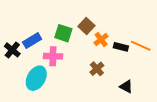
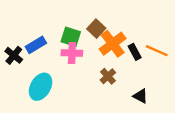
orange cross: (101, 40) -> (113, 44), size x1.6
black rectangle: (121, 47) -> (135, 52), turned 48
pink cross: (53, 56) -> (72, 53), moved

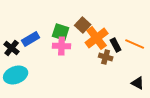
brown cross: (108, 76) -> (106, 57), moved, turned -32
cyan ellipse: (41, 87) -> (16, 75), moved, turned 40
black triangle: (140, 96) -> (138, 83), moved

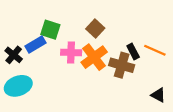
green square: (61, 32) -> (50, 30), moved
orange cross: (97, 38) -> (94, 57), moved
brown cross: (106, 57) -> (122, 65), size x1.5

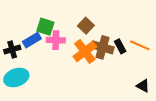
pink cross: (71, 53) -> (56, 40), moved
black cross: (14, 55) -> (12, 49), turned 35
brown cross: (122, 65) -> (102, 47), moved

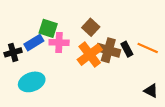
cyan ellipse: (16, 77) -> (32, 82), moved

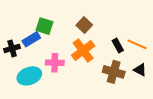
pink cross: (59, 43) -> (55, 63), moved
brown cross: (108, 50) -> (114, 72), moved
black triangle: (151, 91) -> (140, 70), moved

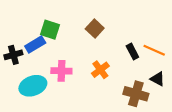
orange cross: (83, 51) -> (100, 70), moved, size x0.7
brown cross: (114, 72) -> (136, 94), moved

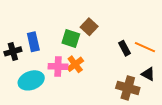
green square: (50, 30) -> (71, 39), moved
blue rectangle: (35, 45) -> (33, 42), turned -72
orange cross: (100, 70) -> (75, 64), moved

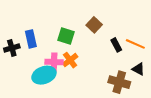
brown square: (89, 27) -> (94, 25), moved
cyan ellipse: (31, 80) -> (44, 75), moved

